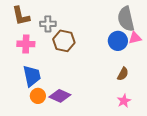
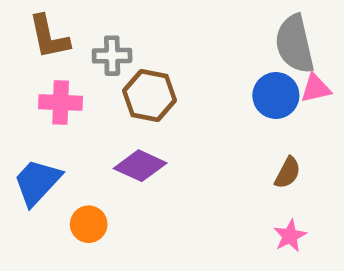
blue trapezoid: (32, 76) -> (37, 182), moved, turned -125
purple diamond: (60, 96) -> (140, 166), moved

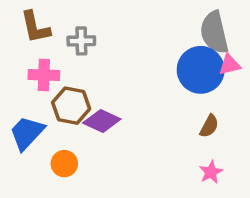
brown hexagon: (150, 95) -> (71, 106), moved
blue circle: (276, 95) -> (201, 70), size x1.4

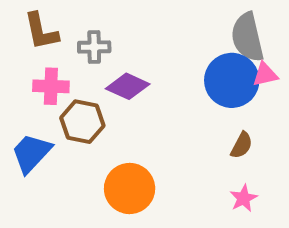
purple diamond: (102, 121) -> (128, 86), moved
orange circle: (64, 164) -> (130, 188), moved, size x1.6

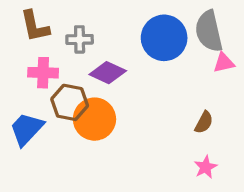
blue circle: (232, 80) -> (164, 38), moved
orange circle: (130, 188) -> (94, 119), moved

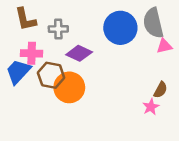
brown semicircle: (204, 122) -> (161, 90), moved
blue trapezoid: (27, 129) -> (18, 72), moved
pink star: (206, 167) -> (151, 107), moved

